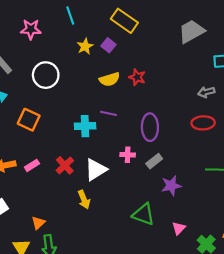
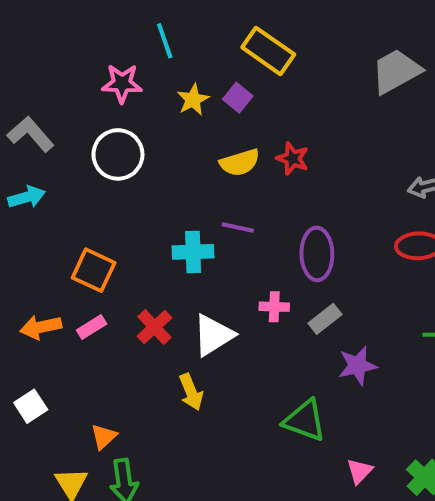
pink star: (31, 29) -> (122, 83), moved
orange square: (29, 120) -> (94, 270), moved
pink triangle: (179, 228) -> (360, 471), moved

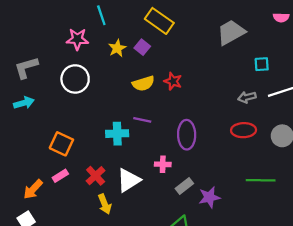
gray L-shape: (31, 134) -> (26, 68), turned -65
gray rectangle: (325, 319) -> (184, 186), moved
orange arrow: (41, 327) -> (33, 189), moved, turned -35
yellow arrow: (191, 392) -> (105, 204), moved

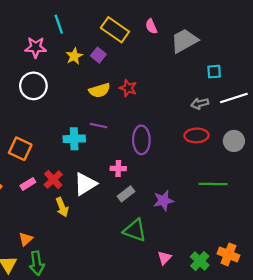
pink semicircle: (281, 18) -> (151, 26), moved, turned 64
pink rectangle: (60, 176) -> (28, 184), moved
gray rectangle: (184, 186) -> (126, 194), moved

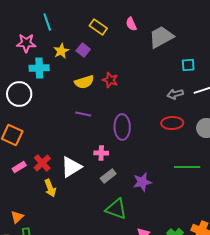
yellow rectangle: (115, 30) -> (98, 27), size x0.7
white circle: (33, 86) -> (19, 94), moved
cyan cross: (74, 139) -> (39, 68), moved

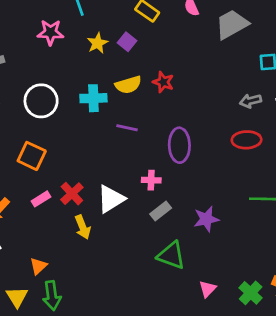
cyan cross: (39, 68) -> (93, 98), moved

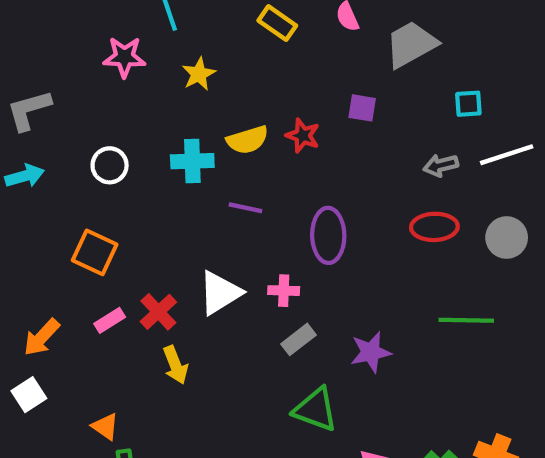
purple square: (127, 42) -> (362, 108), moved, turned -30
white circle: (41, 101) -> (110, 165), size x0.7
white triangle: (111, 199) -> (220, 293), moved
orange triangle: (38, 266) -> (105, 426), turned -42

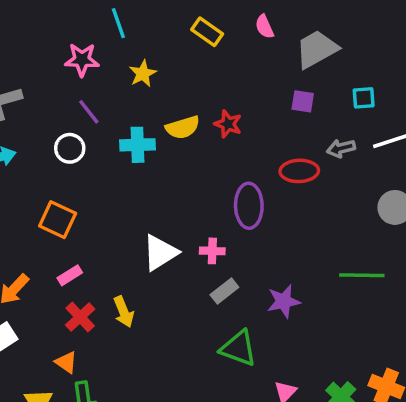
purple square: (362, 108) -> (303, 101), moved
purple line: (245, 208) -> (89, 112), moved, turned 40
red ellipse: (434, 227) -> (299, 171), moved
red cross: (158, 312) -> (80, 317), moved

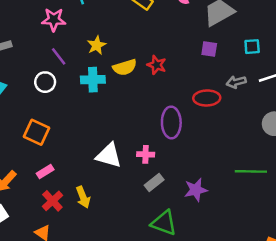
yellow star: (143, 74) -> (97, 45), moved
white triangle: (160, 253) -> (109, 156), turned 48

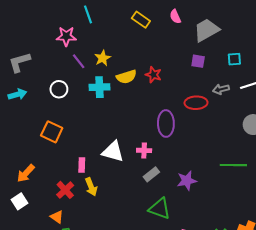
purple line: (59, 56) -> (79, 61), moved
pink rectangle: (45, 171) -> (82, 165), moved, turned -56

